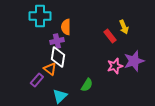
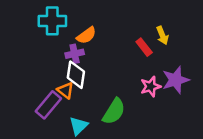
orange semicircle: (66, 27) -> (86, 35), turned -126
purple rectangle: (37, 80) -> (48, 105), size x1.5
green semicircle: (87, 85) -> (114, 111), size x1.5

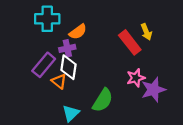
red rectangle: (144, 47) -> (130, 42), size x1.5
purple star: (176, 80) -> (153, 90), moved
purple rectangle: (48, 105) -> (44, 65), moved

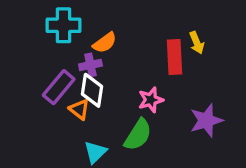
red rectangle: (130, 42) -> (175, 57), turned 35
pink star: (136, 78) -> (151, 100), moved

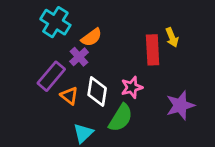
cyan cross: (63, 25) -> (55, 22), turned 32
purple cross: (90, 65) -> (79, 57), turned -30
white diamond: (92, 90) -> (97, 92), moved

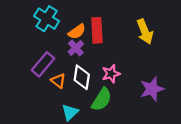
yellow arrow: (172, 37) -> (145, 32), size x1.5
red rectangle: (153, 50) -> (97, 30), moved
purple cross: (79, 57) -> (76, 48), moved

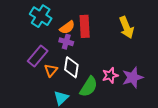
purple cross: (76, 48) -> (66, 42), turned -32
pink star: (111, 74) -> (110, 75), moved
orange triangle: (58, 81) -> (51, 70), turned 32

